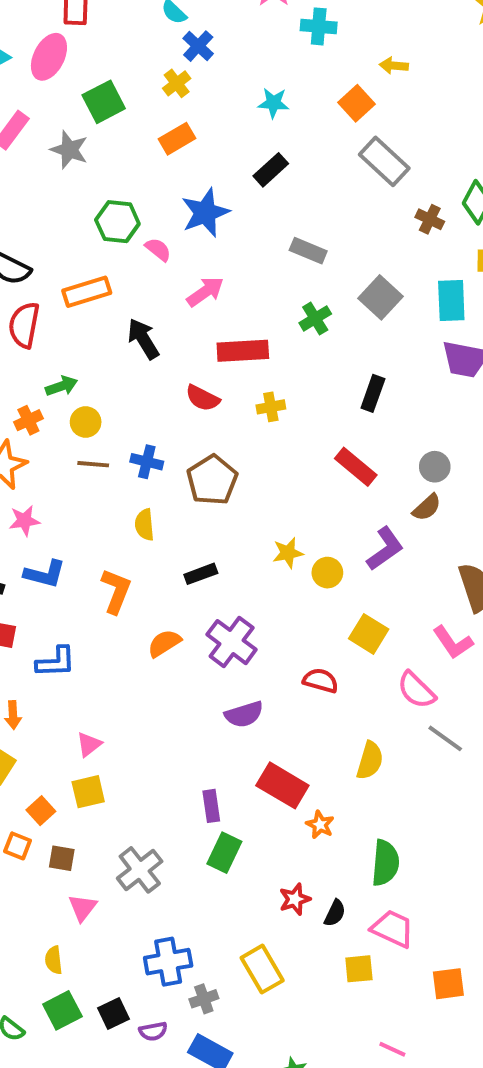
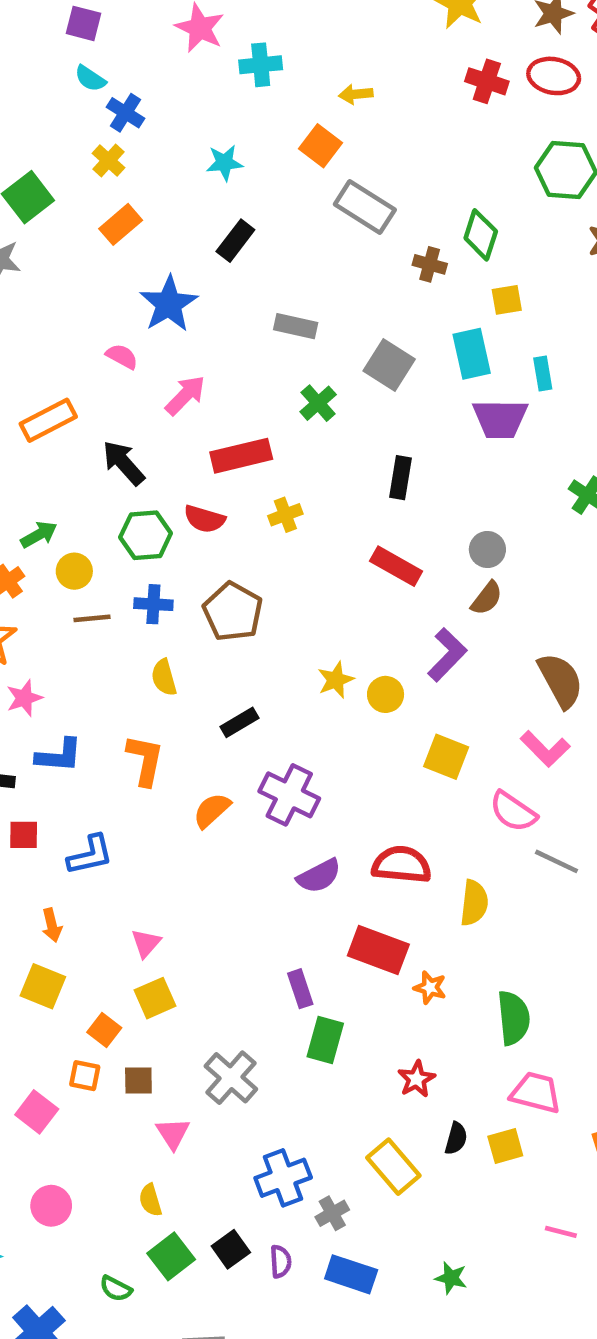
green hexagon: (117, 222) -> (146, 535), moved
red semicircle: (321, 681) -> (402, 865), moved, size x1.4
black semicircle: (335, 913) -> (456, 1138), moved
purple semicircle: (153, 1031) -> (280, 1261), turned -72

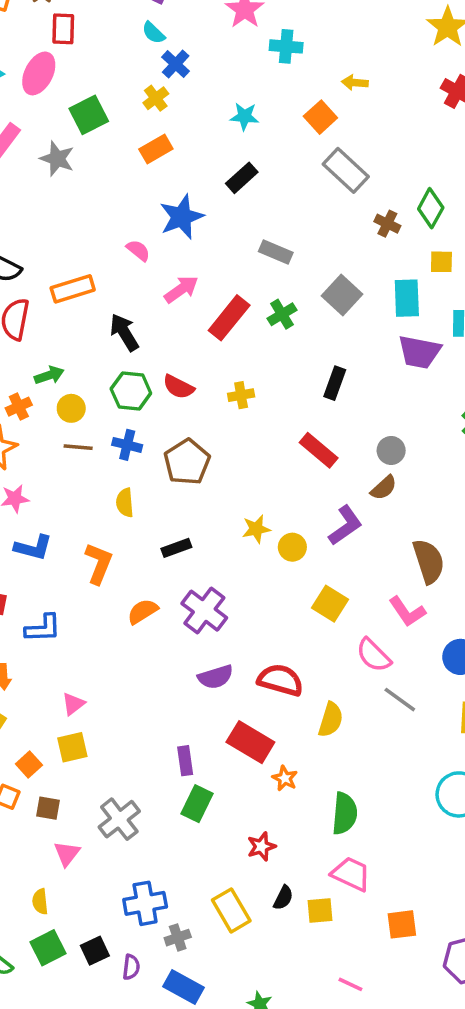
red rectangle: (241, 456) -> (229, 318), moved, turned -48

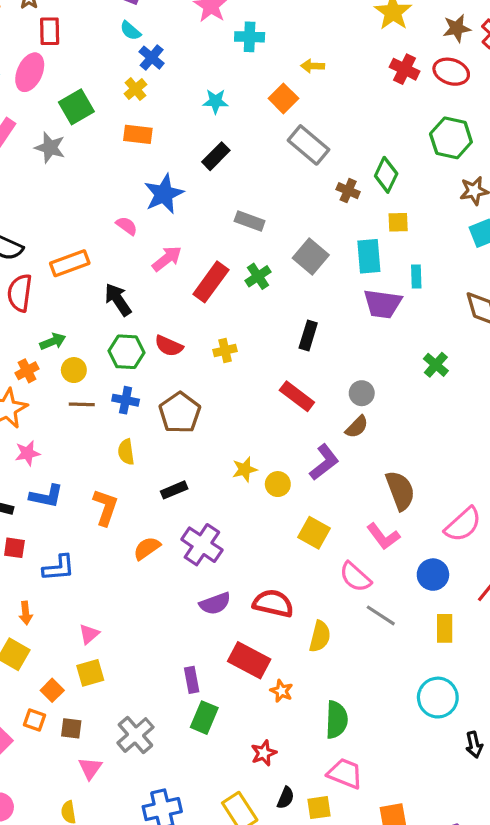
orange rectangle: (156, 149) -> (138, 134), turned 40

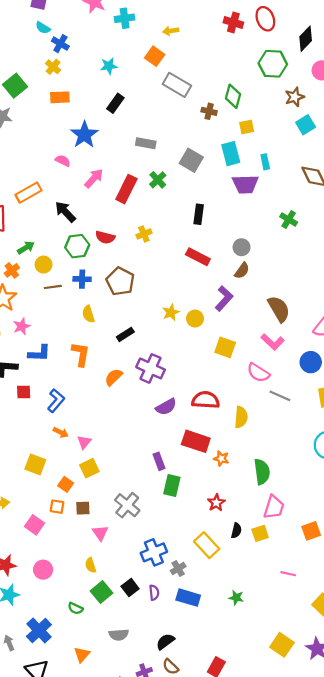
red ellipse: (451, 72) -> (265, 19), turned 60
blue L-shape: (59, 568) -> (56, 401), turned -35
orange arrow: (26, 613) -> (61, 432), moved, turned -48
pink trapezoid: (345, 773) -> (274, 507), turned 95

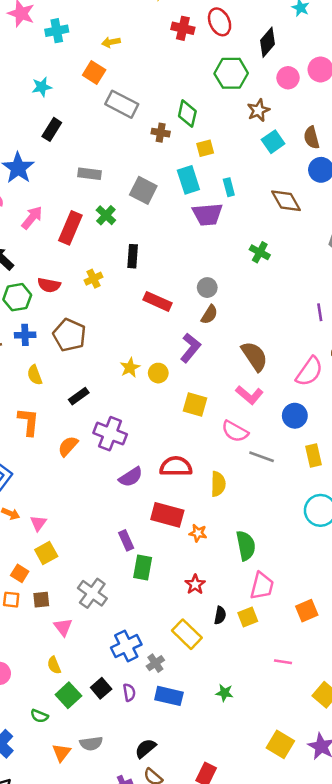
black rectangle: (199, 214) -> (133, 256), moved
orange triangle: (82, 655) -> (61, 753), moved

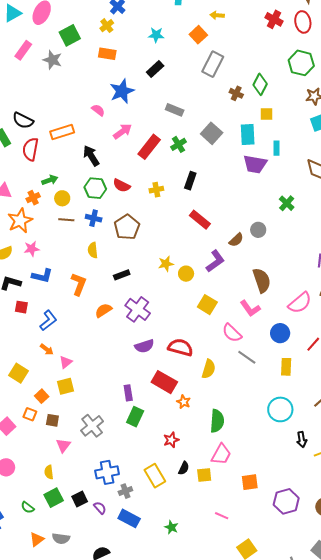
gray rectangle: (122, 104) -> (213, 64), turned 75
gray circle: (207, 288) -> (258, 230), moved
purple semicircle: (129, 692) -> (100, 508), turned -48

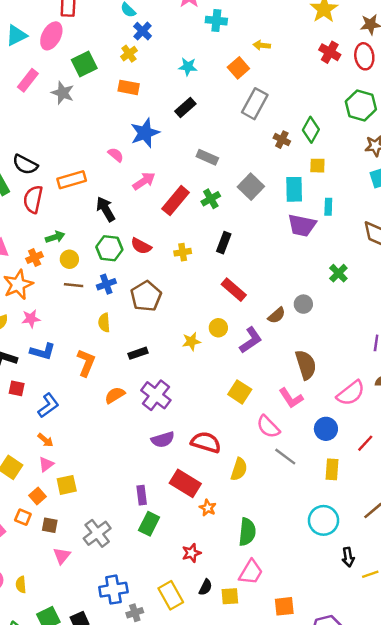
blue cross: (94, 218) -> (106, 284), turned -35
yellow circle: (186, 274) -> (218, 328), moved
pink triangle: (66, 362) -> (46, 464), moved
yellow semicircle: (49, 472) -> (21, 585), moved

